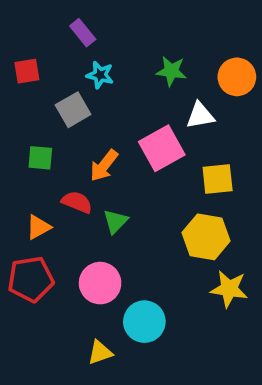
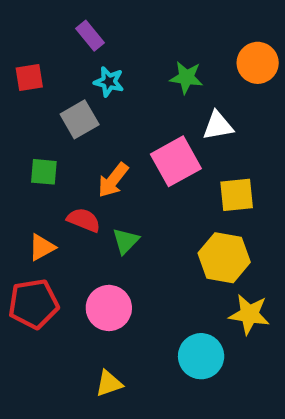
orange circle: (237, 77) -> (258, 63), moved
cyan circle: (144, 322) -> (201, 356), moved

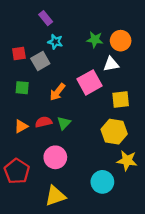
orange circle: (258, 63) -> (121, 41), moved
red square: (29, 77) -> (19, 53), moved
red semicircle: (84, 220) -> (44, 122), moved, turned -35
red pentagon: (33, 304) -> (17, 171), moved, turned -30
yellow triangle: (109, 383) -> (55, 196), size x1.5

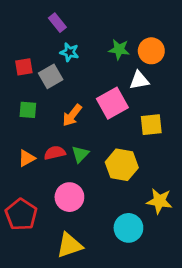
yellow hexagon: (114, 132) -> (122, 165), moved

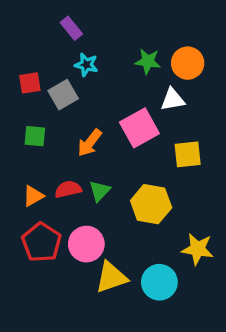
red pentagon: (21, 214) -> (42, 242), moved
yellow triangle: (69, 245) -> (111, 277), moved

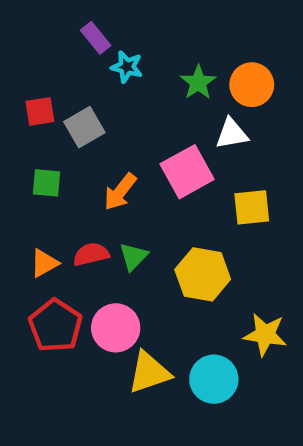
green star: (148, 61) -> (198, 82), turned 30
cyan star: (86, 65) -> (127, 67), moved

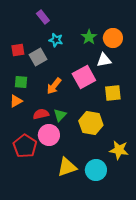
cyan star: (127, 67) -> (56, 40), moved
orange triangle: (44, 263) -> (16, 101), moved
pink circle: (116, 328) -> (49, 135), moved

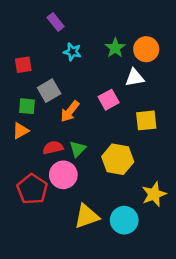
gray square: (38, 57) -> (49, 91), moved
pink square: (84, 77) -> (109, 100), size x0.7
yellow star: (119, 150) -> (154, 194), turned -30

